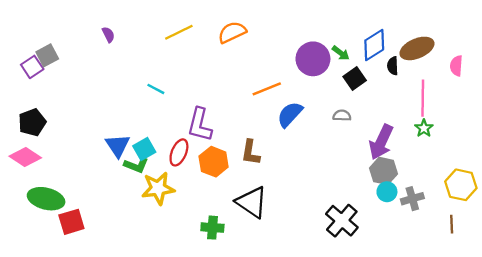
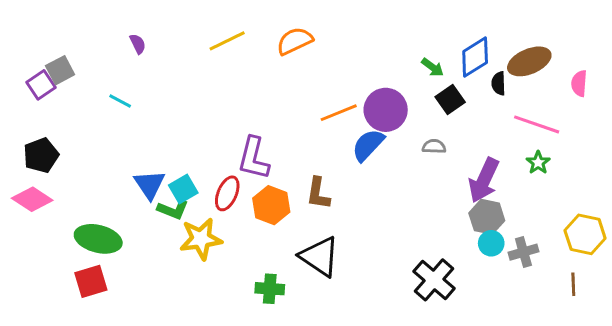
purple circle: (313, 59) -> (386, 110), moved
cyan line: (156, 89) -> (120, 101), moved
pink line: (423, 98) -> (537, 124), turned -72
green ellipse: (46, 199) -> (98, 239), moved

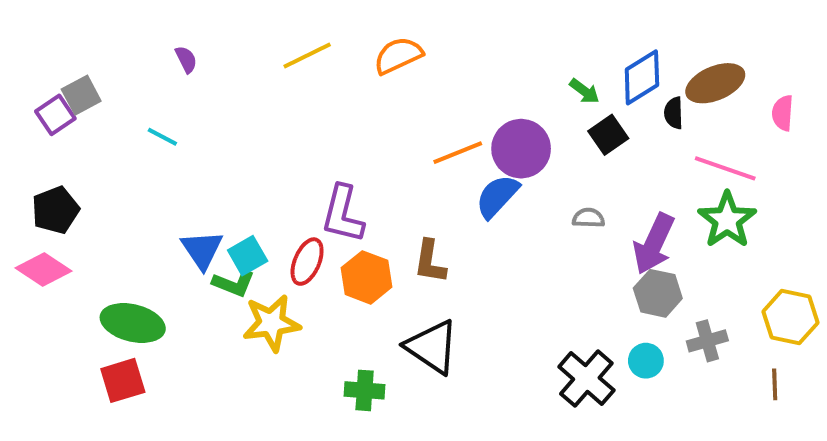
gray semicircle: (434, 146) -> (588, 218), moved
green star: (538, 163) -> (727, 220), size x1.8
cyan circle: (491, 243) -> (646, 361), moved

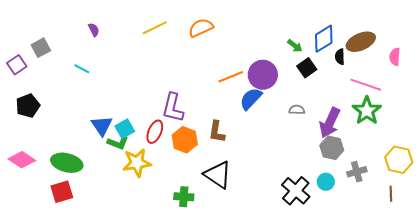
purple square: (55, 115) -> (17, 65), moved
pink diamond: (43, 270) -> (22, 160), moved

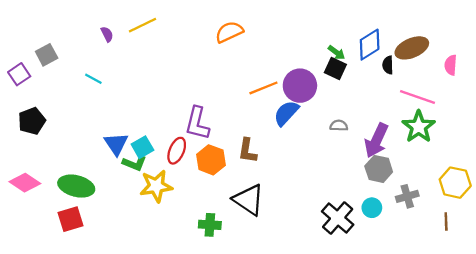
yellow line: (155, 28) -> (142, 25), moved
black square: (307, 68) -> (335, 68), moved, turned -30

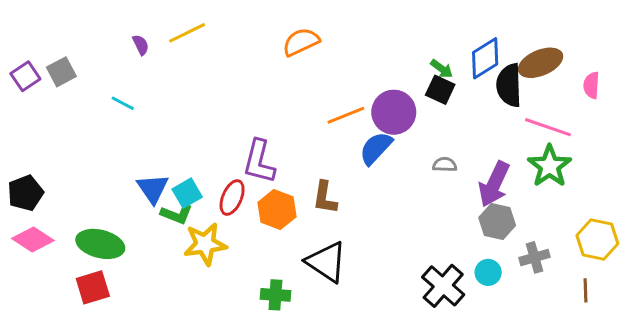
black semicircle: (388, 65) -> (509, 85), size x1.8
purple square: (19, 74) -> (25, 76), moved
black pentagon: (32, 121) -> (25, 193), moved

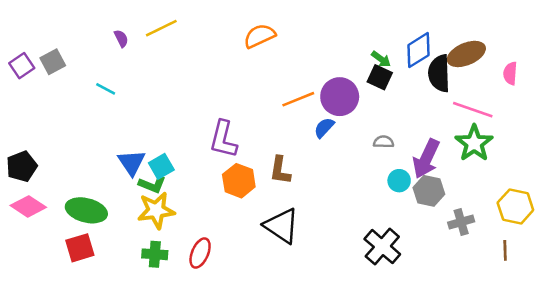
blue semicircle: (376, 148) -> (324, 128), size x0.7
red ellipse: (232, 198) -> (200, 253), moved
yellow star: (205, 244) -> (156, 210), moved
cyan circle: (488, 272) -> (399, 181), moved
green cross: (275, 295) -> (155, 254), moved

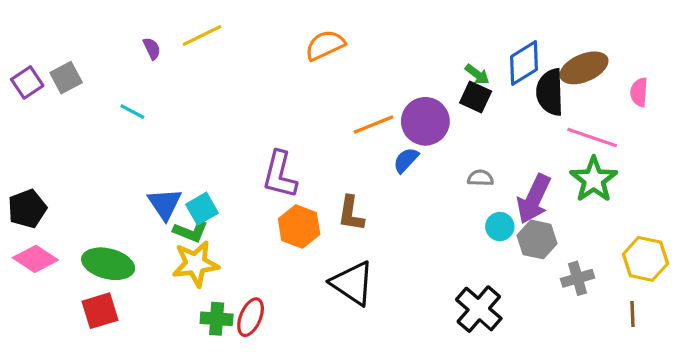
green cross: (155, 254) -> (217, 319), moved

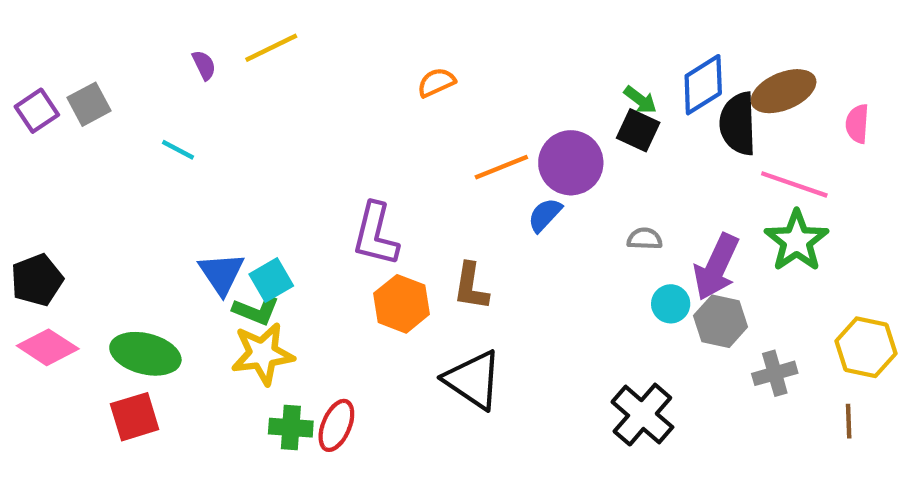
orange semicircle: (325, 45) -> (436, 82), moved, size x0.7

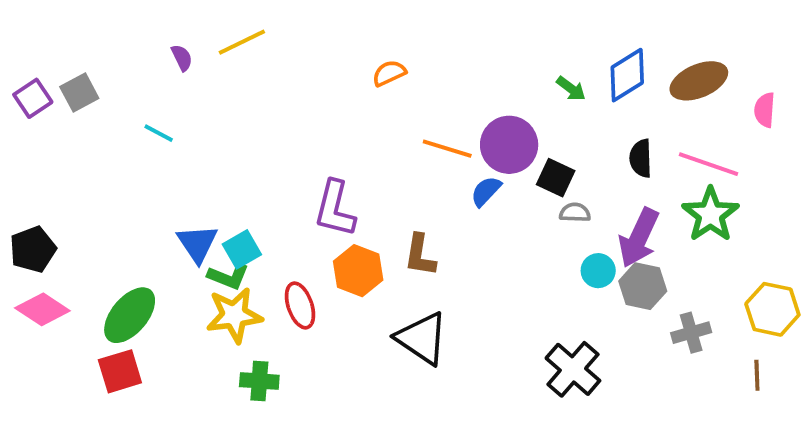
black semicircle: (738, 124) -> (641, 158), moved, size x0.7
black square: (638, 130) -> (556, 178), moved
orange line: (501, 167) -> (447, 149), turned 39
green ellipse: (145, 354) -> (130, 315), turned -64
red ellipse: (336, 425) -> (300, 305), moved, turned -42

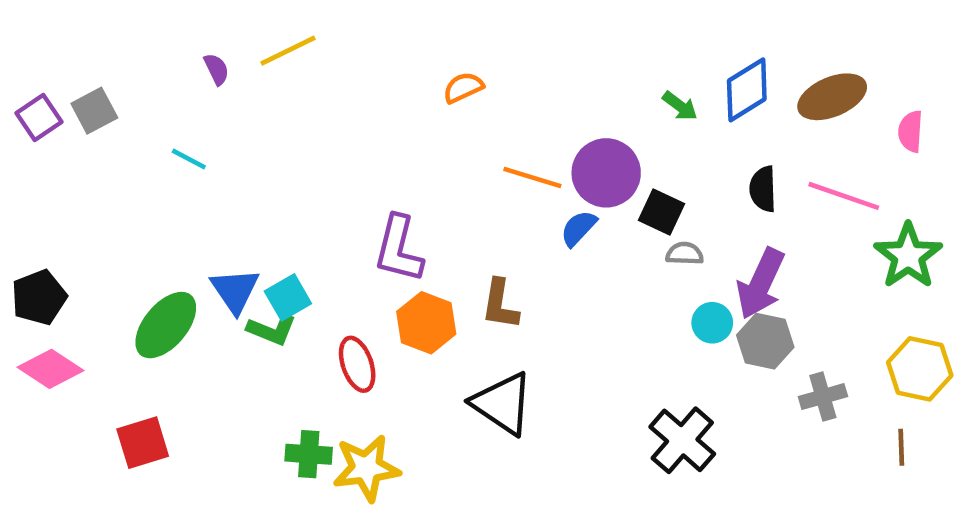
green star: (710, 214) -> (908, 256), moved
green ellipse: (130, 315) -> (166, 325), moved
yellow star: (234, 315) -> (366, 468), moved

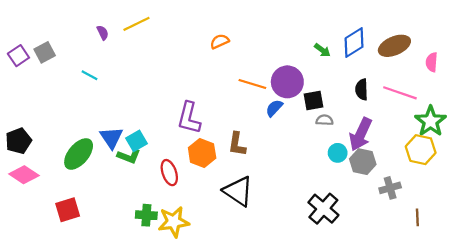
black square: (661, 212) -> (314, 100), turned -35
yellow hexagon: (920, 369) -> (421, 150), moved
brown line: (901, 447) -> (417, 217), moved

